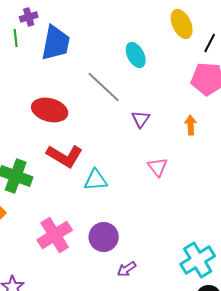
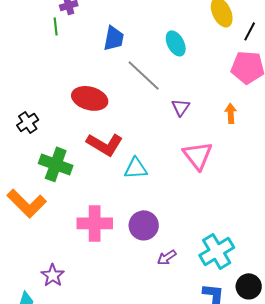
blue trapezoid: (56, 43) -> (114, 38), moved, size x0.7
pink triangle: (158, 167) -> (198, 155), size x1.5
pink cross: (55, 235) -> (95, 223), turned 32
cyan cross: (198, 260) -> (217, 251), moved

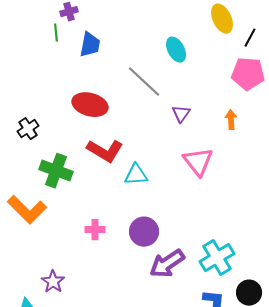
blue trapezoid: (114, 38) -> (90, 45), moved
pink cross: (95, 223) -> (95, 230), size x0.6
purple arrow: (167, 257) -> (167, 264), size x1.8

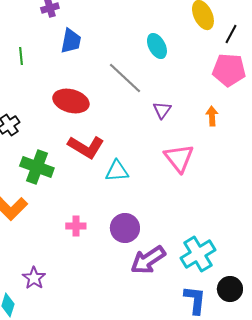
green line: (56, 33) -> (21, 56), moved

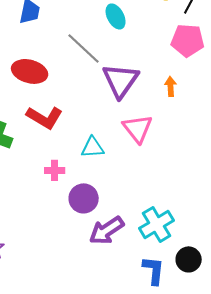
purple triangle: (162, 110) -> (121, 80), size x2.0
cyan triangle: (117, 171) -> (93, 147), moved
pink cross: (76, 226) -> (55, 170), moved

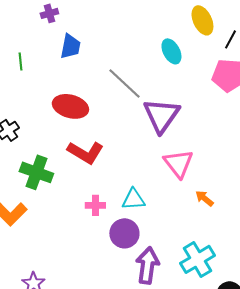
cyan ellipse: (116, 16) -> (171, 51), moved
orange arrow: (171, 86) -> (204, 198), moved, turned -48
cyan triangle: (93, 147) -> (133, 199), moved
purple arrow: (107, 230) -> (147, 265), turned 132

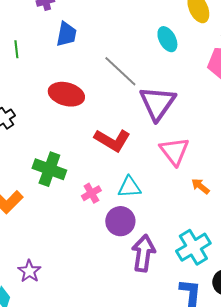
red L-shape: (85, 152) -> (112, 140), moved
green cross: (36, 172) -> (49, 169), moved
pink cross: (95, 205) -> (91, 193), turned -30

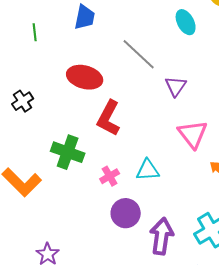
purple triangle: (157, 103) -> (176, 86), size x0.6
red L-shape: (112, 140) -> (109, 118), moved, turned 87
purple circle: (120, 221) -> (126, 213), moved

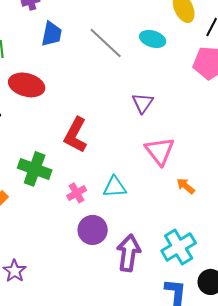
cyan ellipse: (186, 22) -> (153, 39), turned -45
gray line: (139, 54) -> (106, 43), moved
red ellipse: (85, 77) -> (27, 85), moved

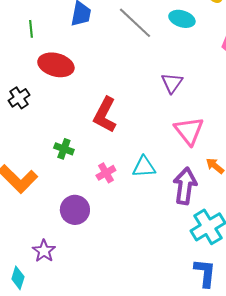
green cross: (35, 169) -> (64, 149), size x0.6
purple circle: (93, 230) -> (75, 210), moved
purple arrow: (129, 253) -> (185, 186), moved

